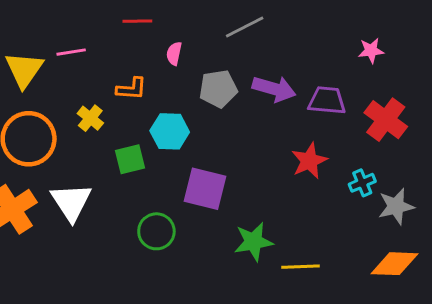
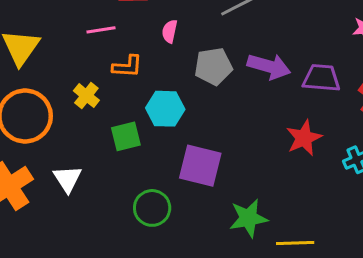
pink line: (71, 52) -> (101, 30), moved
white triangle: (71, 202) -> (67, 179), size x0.7

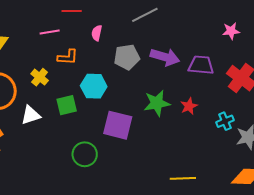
red star: (304, 138) -> (189, 106), size x0.7
white triangle: (67, 179) -> (31, 115), moved, turned 45
green star: (248, 218) -> (157, 103), moved

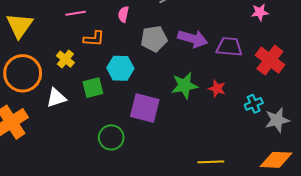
red star: (189, 106) -> (217, 89), turned -30

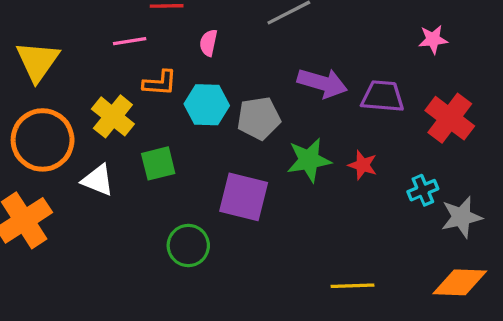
gray pentagon: (154, 39) -> (259, 118), moved
yellow cross: (65, 59) -> (113, 116), size x1.4
cyan hexagon: (120, 68) -> (207, 105), moved
white triangle: (56, 98) -> (98, 180), turned 40

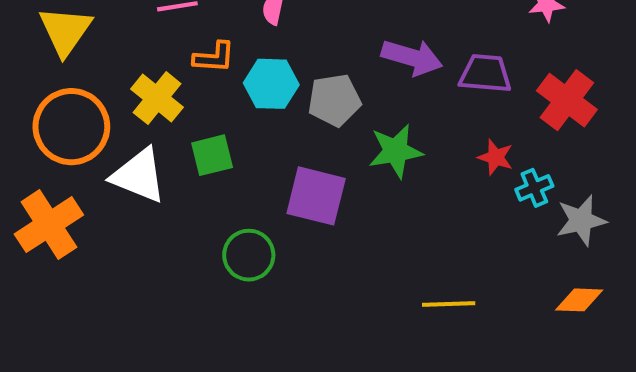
red star: (363, 165) -> (496, 157), moved
white triangle: (98, 180) -> (139, 176), size x1.4
orange diamond: (460, 282) -> (579, 300), size x0.7

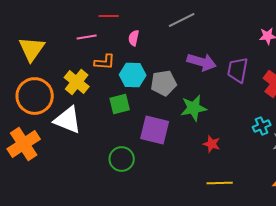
purple trapezoid: (485, 74) -> (238, 70), turned -84
green square: (212, 155) -> (120, 104), moved
red star: (496, 157) -> (212, 144), moved

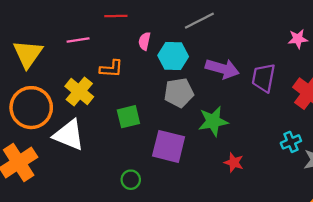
pink line: (87, 37) -> (78, 40), moved
cyan hexagon: (133, 75) -> (173, 56), moved
green circle: (122, 159) -> (131, 180), size x0.7

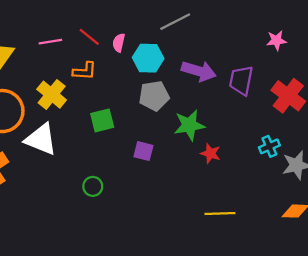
red line: (116, 16) -> (89, 37), moved, turned 40
purple square: (169, 146) -> (143, 151), size x0.6
red star: (234, 162) -> (211, 153), moved
green circle: (131, 180) -> (93, 186), moved

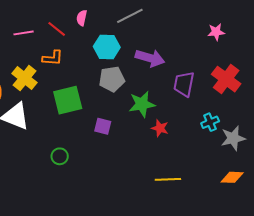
pink semicircle: (119, 43) -> (82, 18), moved
purple trapezoid: (241, 80) -> (184, 84), moved
green square: (102, 120) -> (68, 100), size x1.4

